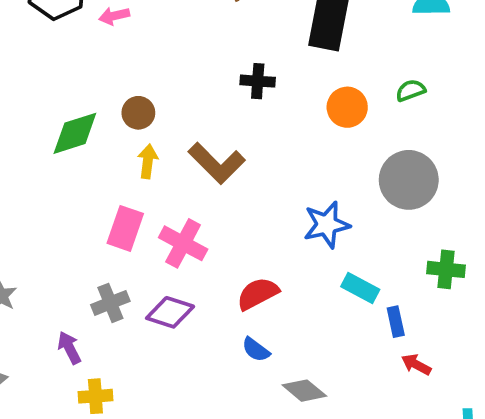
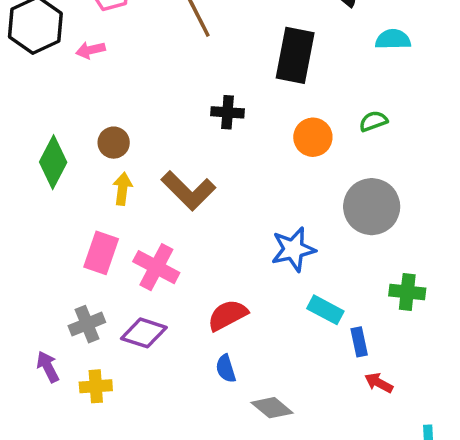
green diamond: (75, 133) -> (53, 162), turned -45
blue semicircle: (256, 350) -> (226, 369), turned 36
yellow cross: (95, 396) -> (96, 386), moved

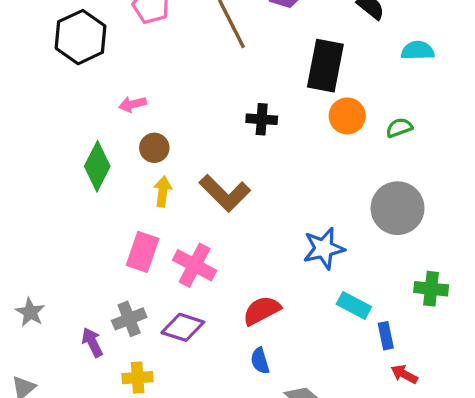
pink arrow: (91, 50) -> (133, 104), moved
orange circle: (313, 137) -> (347, 116), moved
purple arrow: (48, 367) -> (92, 342), moved

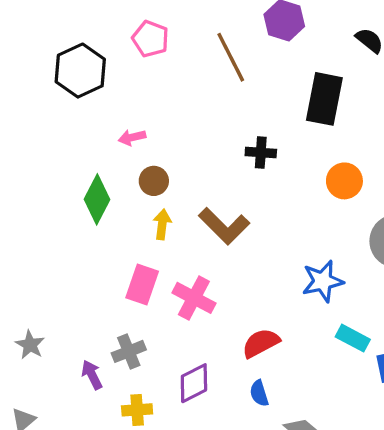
orange circle: (347, 116) -> (344, 181), moved
purple diamond: (183, 327) -> (194, 383), moved, turned -45

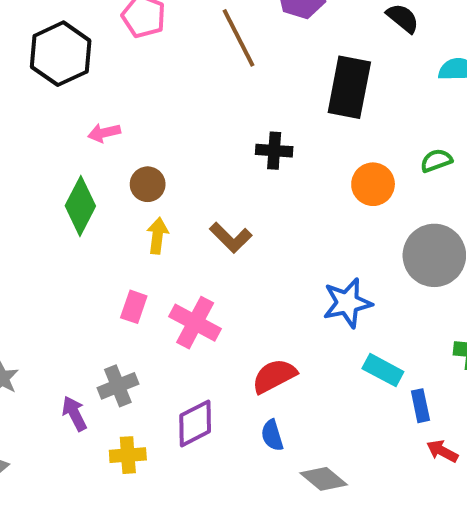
pink arrow: (132, 137) -> (104, 133), moved
brown L-shape: (224, 226) -> (231, 238), size x0.7
pink rectangle: (142, 285) -> (134, 307), size x0.7

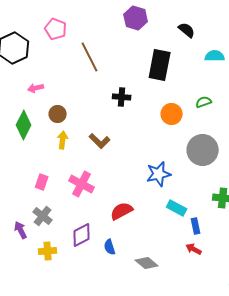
brown line: (239, 38) -> (90, 57), moved
pink rectangle: (134, 307) -> (42, 182), moved
gray cross: (118, 386) -> (43, 216), turned -30
blue semicircle: (272, 435) -> (110, 247), moved
red arrow: (442, 451) -> (194, 249), moved

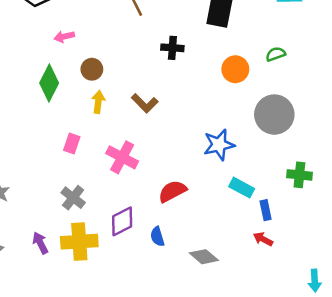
pink rectangle: (42, 182) -> (72, 143), moved
purple arrow: (21, 230) -> (40, 243), moved
yellow cross: (48, 251) -> (79, 242), size x1.6

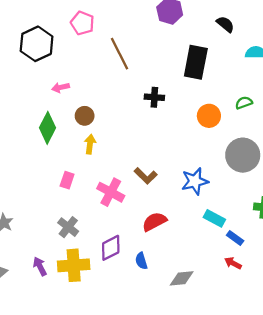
brown L-shape: (145, 103) -> (146, 176), moved
blue rectangle: (266, 210) -> (235, 238), turned -42
gray diamond: (204, 257) -> (182, 278), turned -45

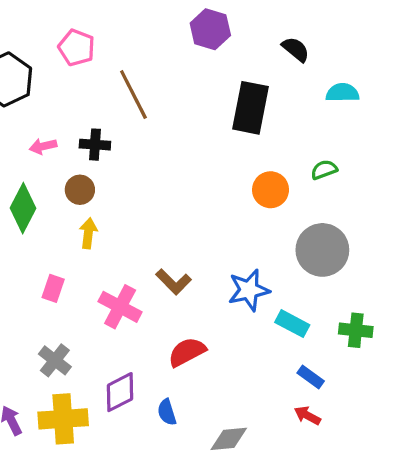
black cross: (154, 97) -> (95, 145), moved
cyan rectangle: (214, 218) -> (292, 324), moved

